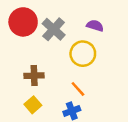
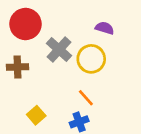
gray cross: (54, 29) -> (59, 49), moved
brown cross: (34, 76) -> (17, 67), moved

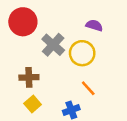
brown cross: (17, 67) -> (29, 77), moved
orange line: (86, 98) -> (88, 88), moved

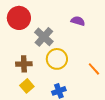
yellow circle: (82, 53) -> (57, 59), moved
orange line: (88, 88) -> (94, 69), moved

